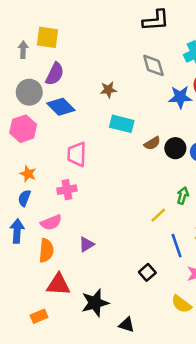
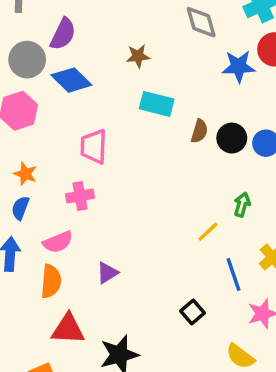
brown semicircle: (152, 143) -> (199, 131), turned -42

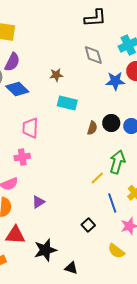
brown semicircle: (199, 131) -> (92, 128), moved
green arrow: (242, 205) -> (117, 162), size x1.6

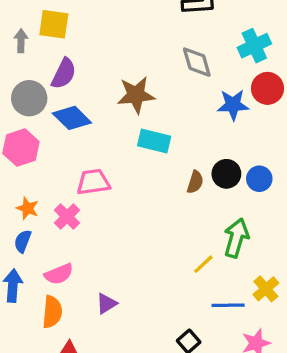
brown star: (56, 75) -> (136, 95), size x1.6
pink trapezoid: (30, 128) -> (93, 182), turned 80
pink cross: (22, 157) -> (67, 217), moved, turned -35
blue line: (112, 203) -> (228, 305), turned -72

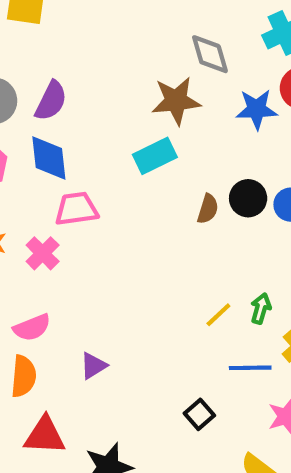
purple semicircle: (64, 74) -> (51, 101), moved
brown star: (136, 95) -> (176, 101), moved
blue diamond: (72, 118) -> (49, 158), moved, turned 39
cyan rectangle: (154, 141) -> (155, 156), turned -40
green arrow: (236, 238) -> (261, 308), moved, size x0.6

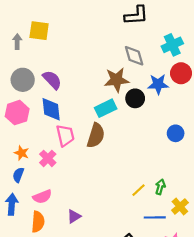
purple semicircle: (51, 101) -> (52, 80), turned -70
black circle: (248, 198) -> (135, 98), moved
pink trapezoid: (76, 209) -> (65, 135), turned 85
brown semicircle: (208, 209) -> (96, 135), moved, size x1.6

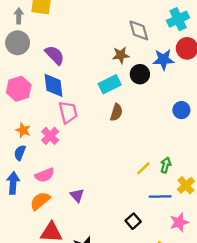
gray circle: (23, 80) -> (18, 43), moved
brown star: (117, 80) -> (121, 55), size x0.7
brown semicircle: (96, 135) -> (116, 112), moved, size x0.7
purple triangle: (74, 216) -> (77, 195), turned -40
orange semicircle: (38, 222) -> (40, 201), turned -135

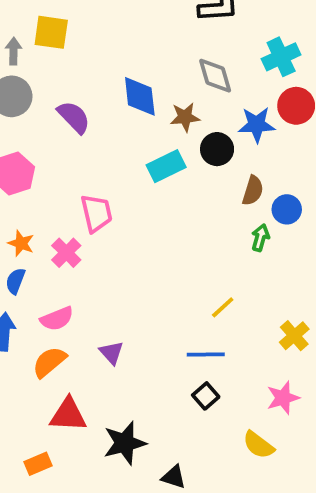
blue diamond: (53, 85) -> (140, 96), moved
brown semicircle: (116, 112) -> (253, 191), moved
green arrow: (166, 165) -> (260, 238), moved
blue line: (160, 196) -> (206, 354), moved

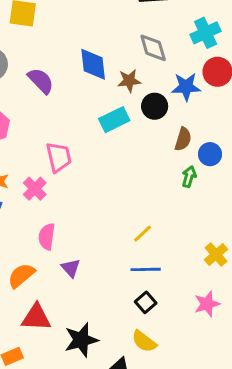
yellow line: (223, 307) -> (143, 234), moved
pink semicircle: (57, 319) -> (47, 237), moved, turned 120
yellow semicircle: (258, 445) -> (144, 341), moved

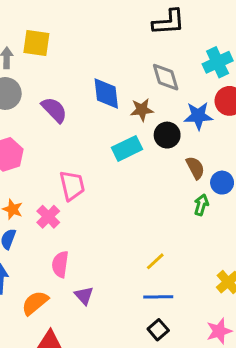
brown semicircle: (183, 139) -> (195, 168), turned -45

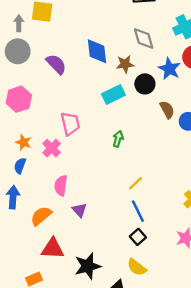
blue star: (198, 116) -> (169, 69), turned 30
green arrow: (201, 205) -> (118, 139), moved
blue line: (158, 297) -> (138, 211), turned 65

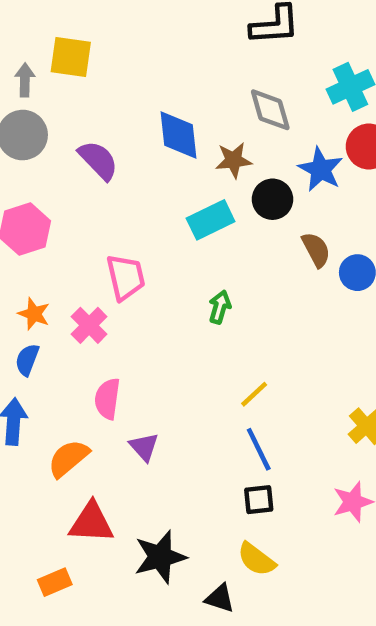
black square: (138, 237) -> (259, 500), turned 35

